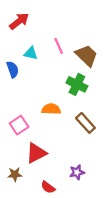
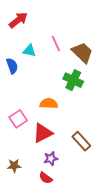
brown rectangle: (85, 123) -> (81, 141), moved
red triangle: (36, 153) -> (43, 133), moved
purple star: (77, 172) -> (51, 159), moved

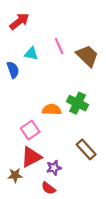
green cross: (73, 80) -> (78, 103), moved
pink square: (18, 119) -> (30, 130), moved
red triangle: (43, 133) -> (31, 157), moved

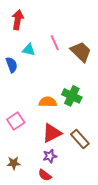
red arrow: (19, 21) -> (18, 20), turned -42
pink square: (30, 130) -> (16, 121), moved
red triangle: (31, 157) -> (52, 133), moved

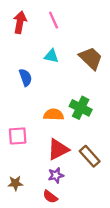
pink line: (55, 43) -> (54, 20), moved
cyan triangle: (29, 50) -> (51, 56), moved
blue semicircle: (12, 65) -> (25, 77), moved
pink square: (16, 121) -> (18, 136), turned 30

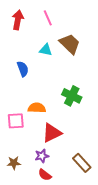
brown trapezoid: (91, 58) -> (70, 44), moved
orange semicircle: (54, 115) -> (37, 108), moved
brown rectangle: (90, 156) -> (82, 163), moved
purple star: (56, 175) -> (42, 156), moved

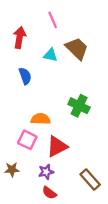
red arrow: (18, 20) -> (20, 37), moved
pink square: (16, 121) -> (27, 140), moved, turned 30
brown star: (14, 163) -> (12, 170), moved

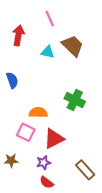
blue semicircle: (25, 76) -> (12, 80), moved

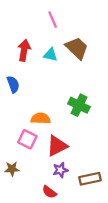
red arrow: (18, 35) -> (24, 50), moved
purple star: (43, 163) -> (60, 170), moved
brown rectangle: (85, 170) -> (90, 179), turned -60

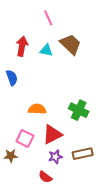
green cross: (79, 105) -> (79, 110), moved
pink square: (27, 139) -> (25, 138), moved
brown rectangle: (90, 179) -> (83, 154), moved

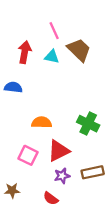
pink line: (48, 18) -> (54, 31), moved
blue semicircle: (12, 78) -> (13, 87), turned -63
brown star: (11, 156) -> (12, 190), moved

